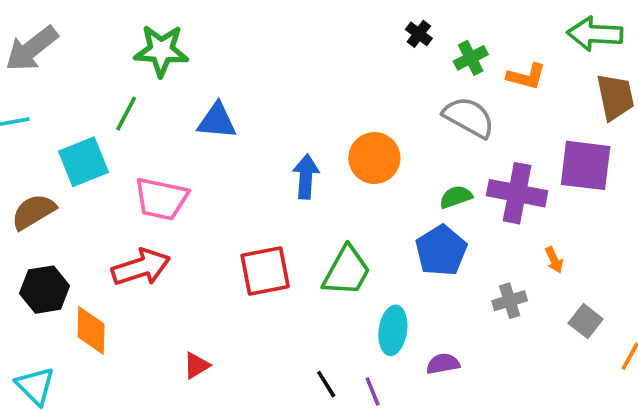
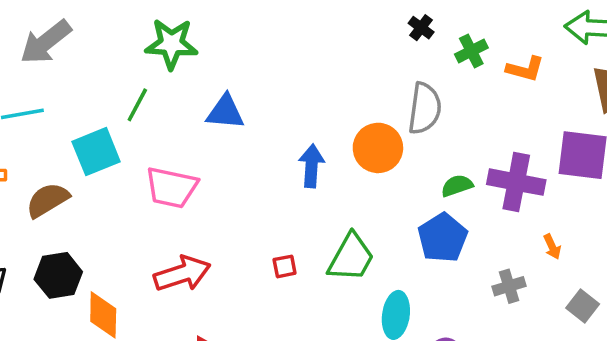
gray semicircle: (469, 117) -> (425, 108), moved, turned 69
red arrow: (141, 267) -> (182, 274), moved
red square: (265, 271) -> (285, 266), moved, size x0.5

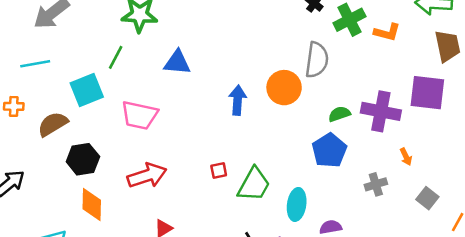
green cross: (471, 51) -> (349, 20), size x1.4
green trapezoid: (351, 257) -> (254, 184), moved
black hexagon: (58, 275) -> (83, 159), moved

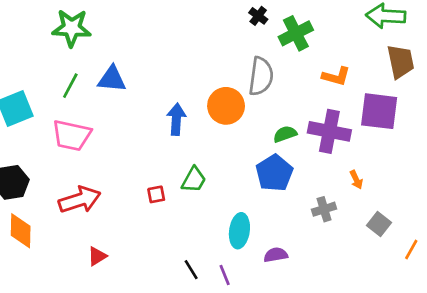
orange L-shape: (387, 32) -> (336, 76), moved
green line: (116, 57) -> (70, 86), moved
green trapezoid: (254, 184) -> (194, 180), moved, size x0.7

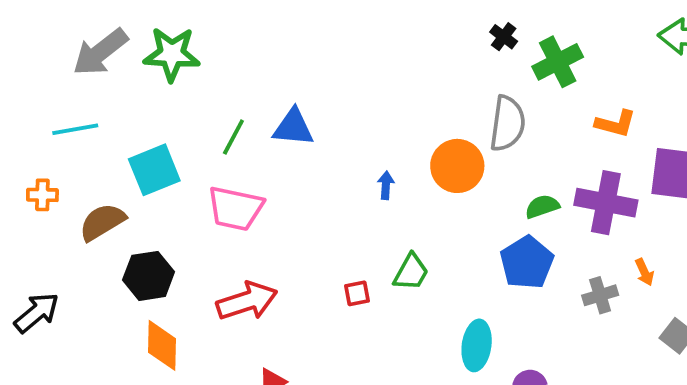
green star: (72, 28) -> (172, 54), moved
blue arrow: (176, 119) -> (386, 185), size x0.6
gray cross: (324, 209) -> (600, 295), moved

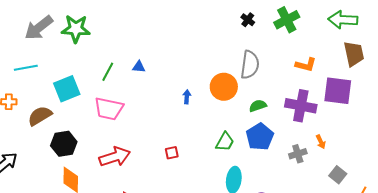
green cross: (558, 62) -> (287, 20), moved
blue triangle: (293, 127) -> (139, 67), size x0.6
green semicircle: (542, 207) -> (258, 106), moved
green trapezoid: (411, 272) -> (225, 142), moved

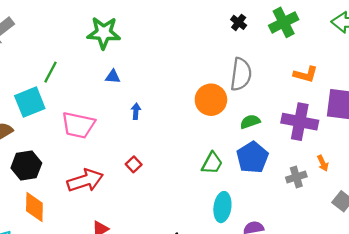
green star: (76, 29) -> (104, 33), moved
green line: (108, 72) -> (51, 72), moved
blue arrow: (187, 97) -> (136, 111), moved
red square: (172, 153) -> (134, 164), moved, turned -32

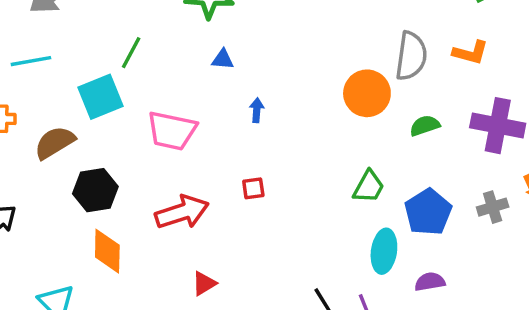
orange L-shape: (306, 74) -> (471, 53), moved
blue pentagon: (252, 157) -> (428, 212), moved
red square: (134, 164) -> (253, 188), turned 35

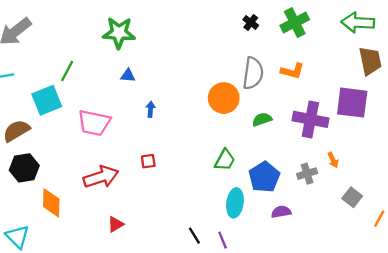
black hexagon: (95, 190) -> (24, 168), moved
purple semicircle: (430, 282) -> (281, 212), moved

